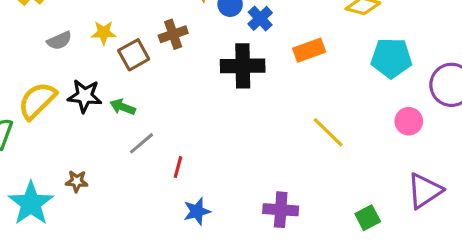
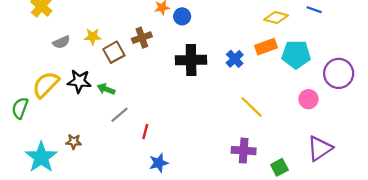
blue cross: (260, 18) -> (235, 59), moved
orange rectangle: (309, 50) -> (266, 47), moved
purple cross: (281, 210) -> (244, 151), moved

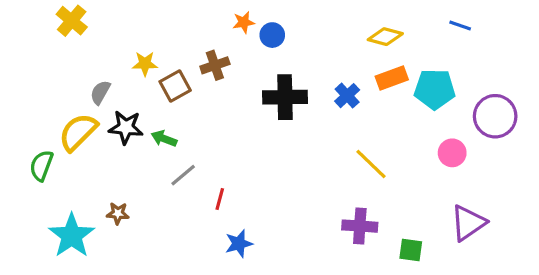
yellow diamond: (276, 18) -> (385, 37), moved
gray semicircle: (61, 42) -> (100, 92), moved, turned 144
green square: (279, 167) -> (411, 250), turned 36

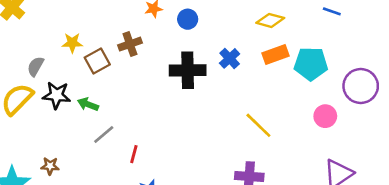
blue circle: (272, 35) -> (188, 19), moved
blue cross: (347, 96) -> (230, 58), moved

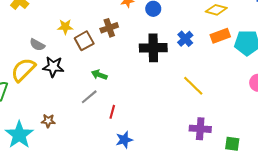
gray semicircle: (36, 66) -> (37, 45), turned -91
green arrow: (88, 104) -> (99, 75), moved
yellow line: (258, 125) -> (193, 86), moved

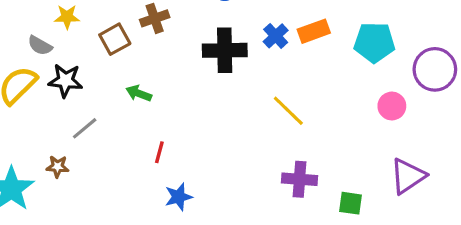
yellow star: (65, 27) -> (67, 17), moved
orange rectangle: (220, 36) -> (314, 31), moved
gray line: (89, 97) -> (85, 128), moved

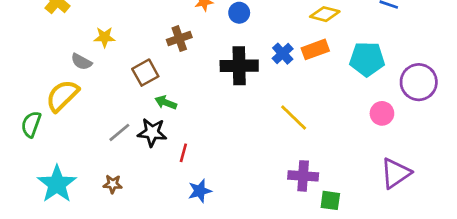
brown square: (115, 39) -> (145, 73), moved
black star: (65, 81) -> (152, 132), moved
brown star: (57, 167) -> (113, 184), moved
green square: (350, 203) -> (330, 200), moved

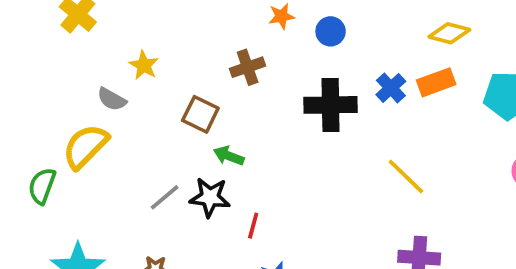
yellow star: (105, 37) -> (144, 65), turned 30
brown square: (145, 73) -> (200, 114), turned -35

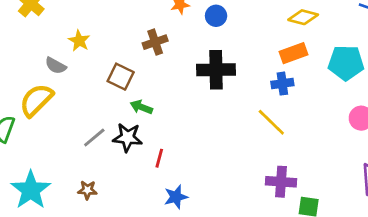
blue cross: (391, 88) -> (282, 84), moved, turned 35

